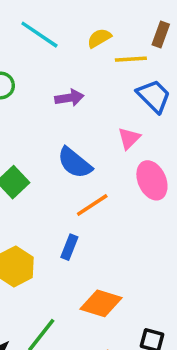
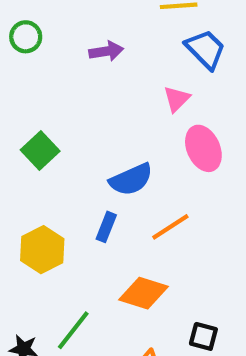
blue semicircle: (75, 163) -> (131, 179), moved, turned -63
orange line: (92, 205) -> (170, 227), moved

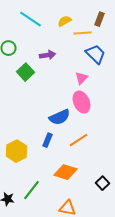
pink ellipse: (203, 148) -> (82, 102), moved
green square: (40, 150) -> (26, 72), moved
black square: (203, 336) -> (102, 183), moved, turned 32

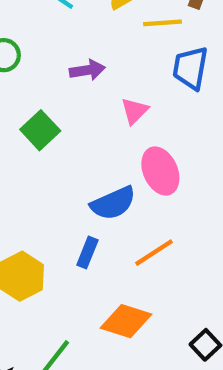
blue trapezoid: (96, 54) -> (190, 68), turned -125
green square: (26, 72) -> (40, 130), moved
pink triangle: (82, 78) -> (135, 111), moved

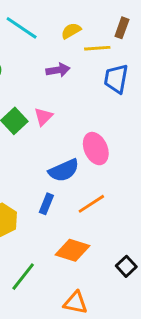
purple arrow: (87, 70) -> (58, 70), moved
pink triangle: (135, 111) -> (43, 117), moved

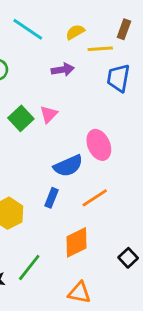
orange diamond: (72, 250) -> (77, 242), turned -44

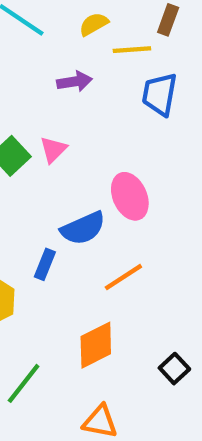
blue rectangle: (51, 198) -> (45, 264), moved

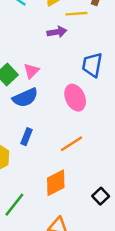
purple arrow: (75, 82) -> (57, 32), moved
blue trapezoid: (160, 94) -> (92, 65), moved
blue semicircle: (83, 228) -> (25, 98), moved

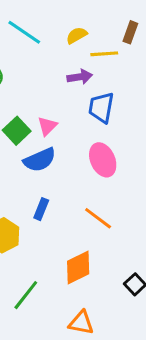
blue trapezoid: (92, 65) -> (101, 108), moved
orange line: (71, 144) -> (98, 218), turned 70

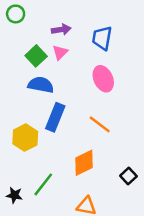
purple arrow: (80, 77) -> (61, 30), moved
blue semicircle: (40, 160) -> (41, 85), moved, turned -145
blue rectangle: (41, 209) -> (55, 117), size x1.6

